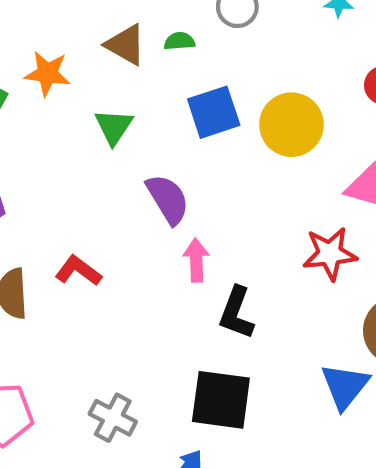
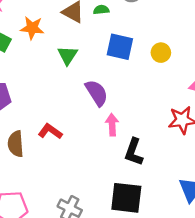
blue square: (214, 112) -> (120, 47), turned 32
yellow circle: (291, 125) -> (161, 53), size x0.6

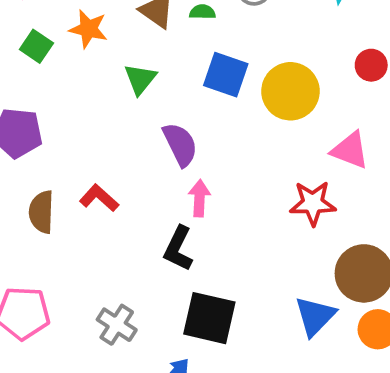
yellow circle: (161, 53) -> (290, 91), size x1.8
black L-shape: (134, 152) -> (178, 249), moved

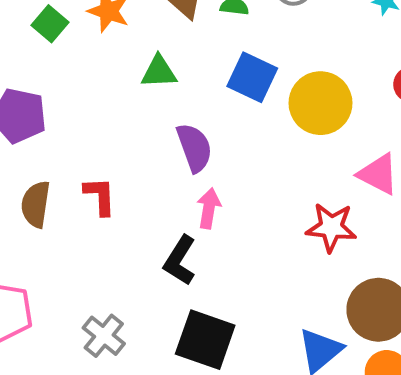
green triangle: (140, 79) -> (159, 72), turned 42
red L-shape: (99, 198) -> (100, 196), turned 39

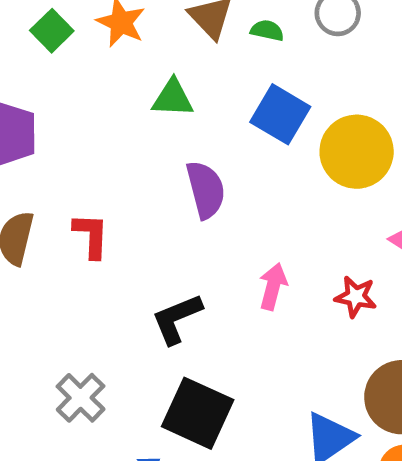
pink arrow: (209, 208) -> (273, 286), moved
red star: (331, 227) -> (356, 297), size x0.7
black L-shape: (180, 260) -> (177, 319), turned 30

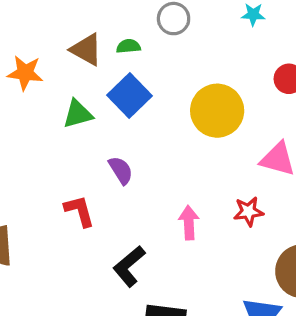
blue square: (280, 114) -> (129, 96), moved, turned 33
purple semicircle: (206, 190) -> (121, 170), size x0.7
red L-shape: (91, 236) -> (79, 211), moved

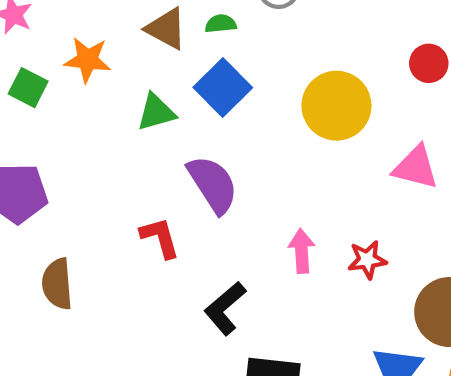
purple semicircle: (121, 170) -> (213, 184), size x1.6
red star: (248, 211) -> (367, 260), moved

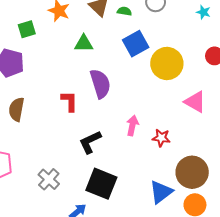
blue square: (223, 87) -> (136, 44), moved
green square: (28, 88) -> (27, 29), moved, turned 30

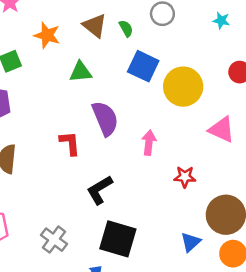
green semicircle: (124, 11) -> (126, 28), turned 56
blue square: (136, 44) -> (143, 66), turned -30
pink arrow: (132, 125) -> (149, 143), moved
blue triangle: (161, 192) -> (191, 242), size x0.7

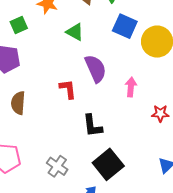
green triangle: (81, 72) -> (75, 32), turned 36
black L-shape: (100, 190) -> (93, 126), turned -65
black square: (118, 239) -> (108, 164), turned 36

